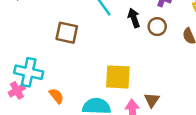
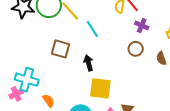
black arrow: (134, 18) -> (88, 63), moved

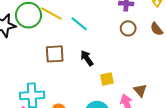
yellow square: (100, 88) -> (107, 79), size x0.6

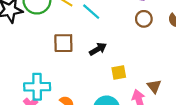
black arrow: (87, 58) -> (98, 49), turned 91

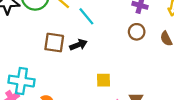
black arrow: (98, 49) -> (78, 45), moved

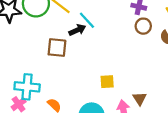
brown circle: (137, 32) -> (143, 26), moved
black arrow: (78, 45) -> (77, 30), moved

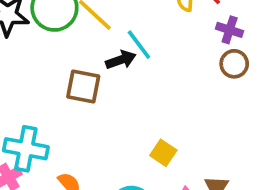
yellow square: (107, 82) -> (163, 153), turned 32

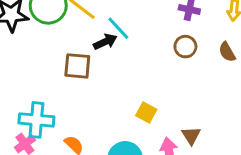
brown circle: (234, 64) -> (185, 47), moved

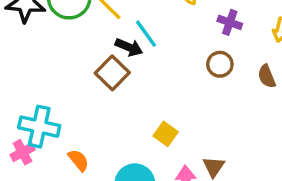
black arrow: (105, 42) -> (129, 47), turned 40
brown square: (77, 66) -> (112, 73), moved, turned 32

